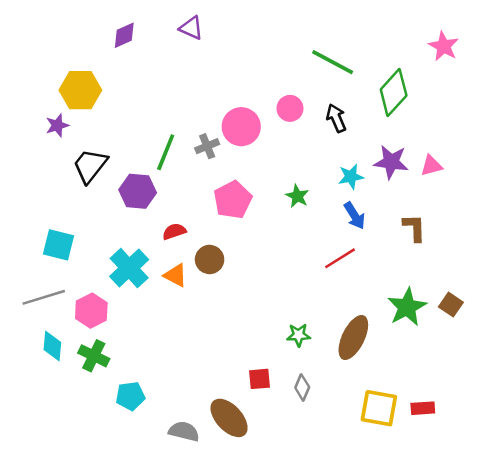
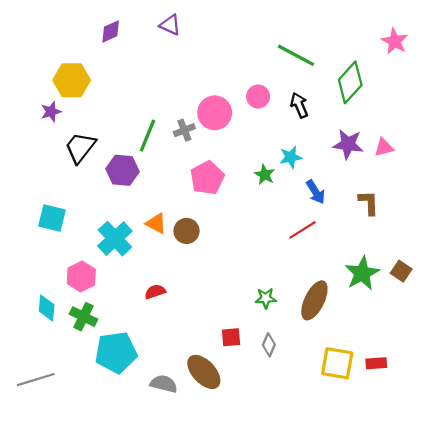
cyan star: (351, 177) -> (291, 157), moved
red semicircle: (174, 231) -> (155, 292), moved
orange triangle: (175, 275) -> (156, 223), moved
gray line: (44, 297) -> (36, 380), moved
cyan pentagon: (130, 396) -> (116, 352), size x1.6

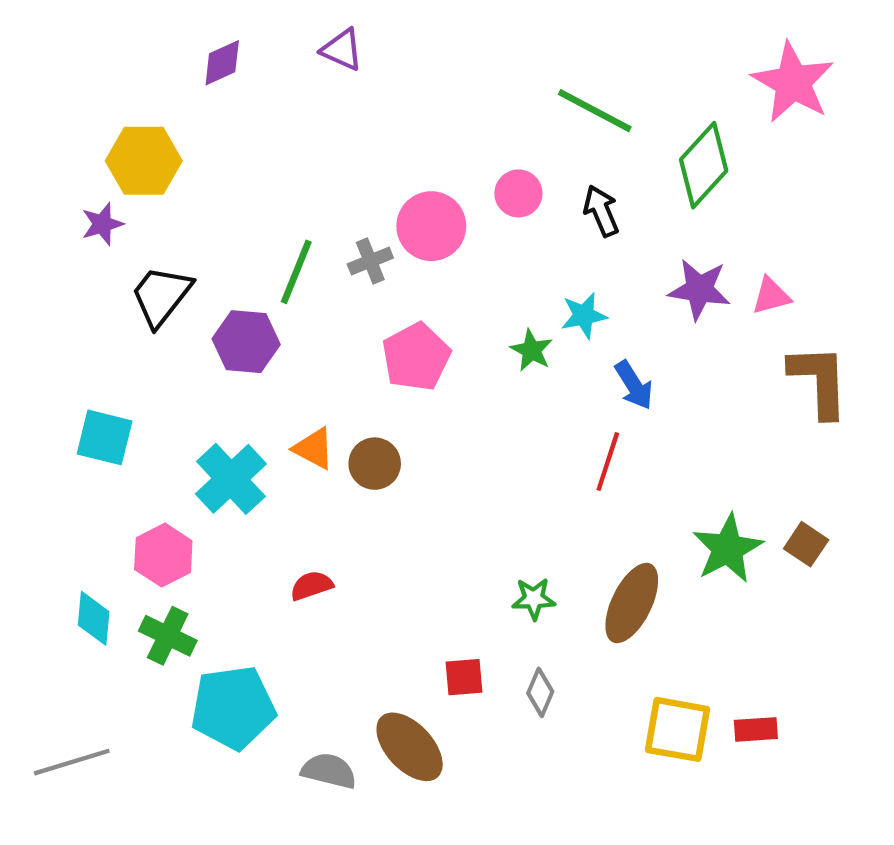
pink star: (395, 41) -> (793, 82), size x1.5
brown L-shape: (369, 203) -> (819, 381), moved, size x1.5
red line: (303, 230) -> (608, 461), turned -40

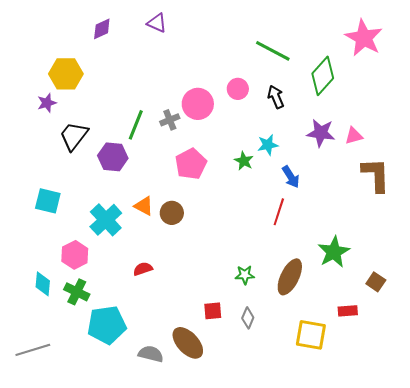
brown square: (806, 544) -> (376, 282), moved
red rectangle: (756, 729) -> (348, 311), moved

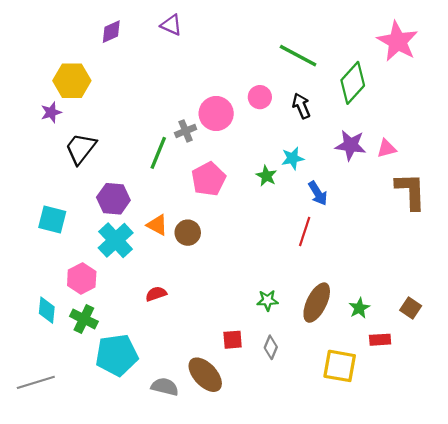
green line: (136, 125) -> (158, 153), moved
purple hexagon: (113, 157) -> (113, 199), moved
green star: (334, 252) -> (359, 308), moved, size x0.6

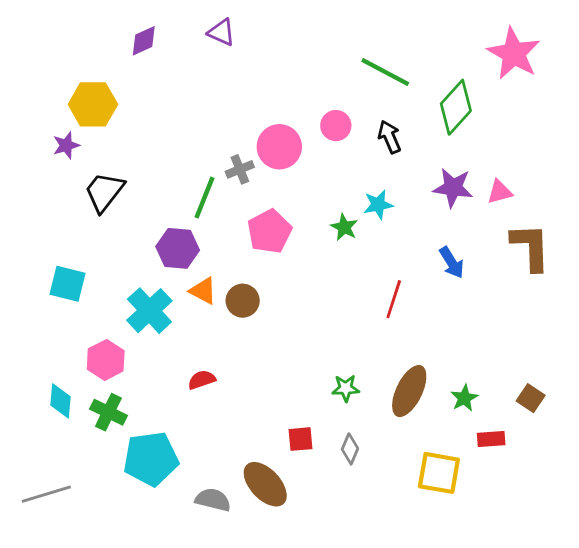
blue arrow: (318, 193) -> (452, 263), moved
purple hexagon: (113, 199) -> (178, 248), moved

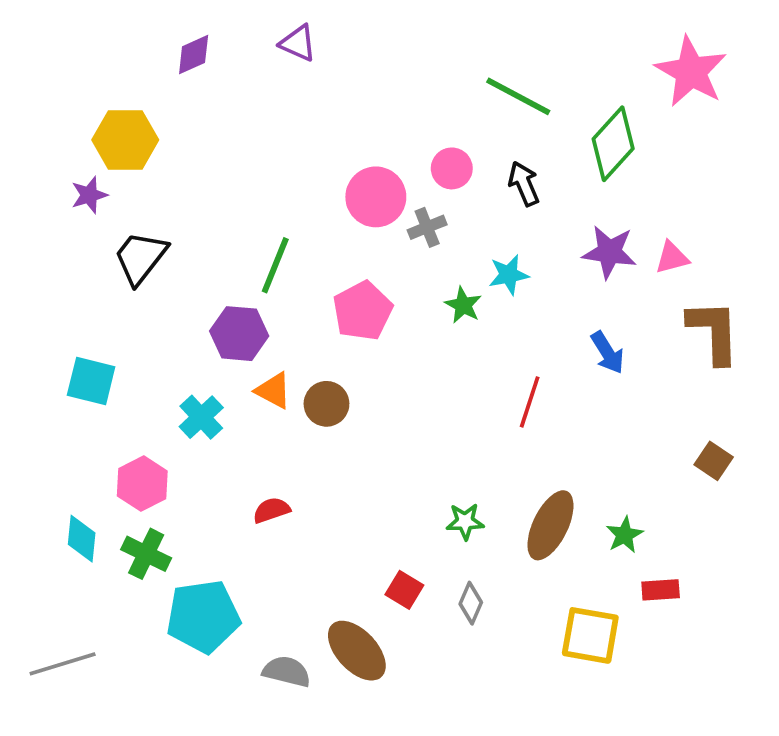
gray cross: (240, 169) -> (427, 227), moved
cyan cross: (149, 311) -> (201, 417), size x0.7
brown square: (531, 398) -> (714, 461), moved
red square: (301, 439) -> (404, 590), turned 36

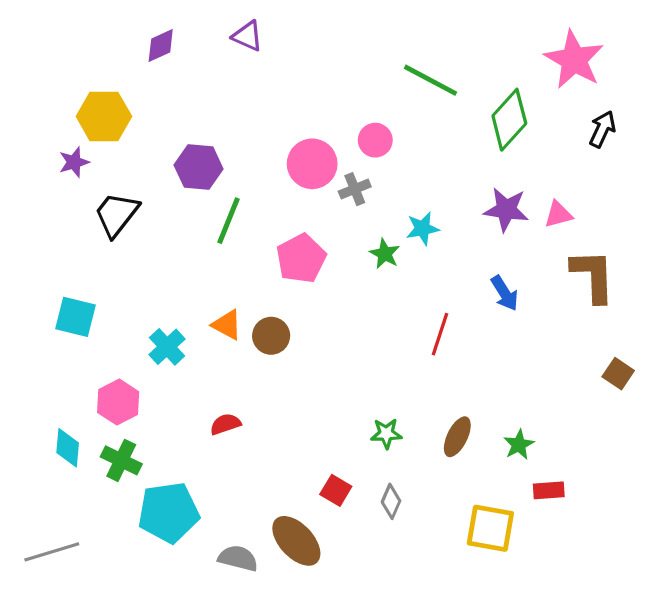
black arrow: (524, 184) -> (602, 129), moved, turned 48
purple hexagon: (239, 334) -> (199, 167), moved
brown square: (714, 461) -> (618, 374), moved
brown ellipse: (550, 525) -> (457, 437), size x0.7

